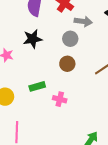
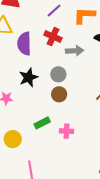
gray circle: (70, 39) -> (58, 74), moved
brown circle: (67, 64) -> (59, 94), moved

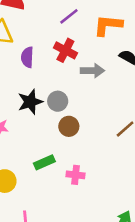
purple semicircle: (24, 44) -> (27, 57), size x0.7
gray circle: (58, 74) -> (58, 101), moved

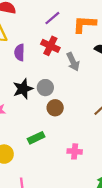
gray arrow: (92, 71) -> (73, 62), turned 66
pink cross: (76, 175) -> (75, 151), moved

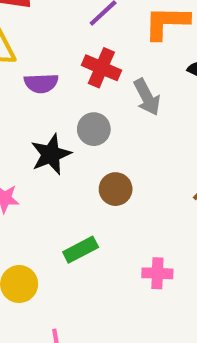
purple semicircle: (19, 52) -> (41, 83), turned -91
gray circle: (45, 88) -> (94, 129), moved

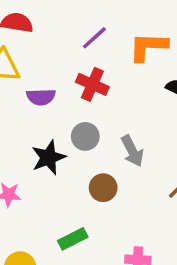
gray arrow: (147, 97) -> (132, 151), moved

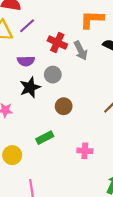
purple line: (94, 38) -> (27, 26), moved
purple semicircle: (41, 97) -> (26, 61), moved
gray arrow: (132, 151) -> (81, 51), moved

